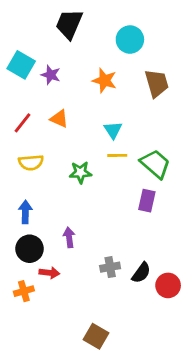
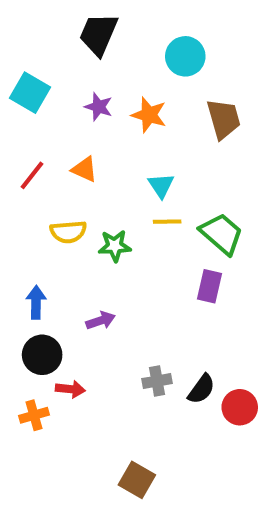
purple star: (51, 75) -> (99, 107), moved
yellow semicircle: (31, 162) -> (68, 232), moved
purple arrow: (69, 237) -> (101, 321), moved, turned 78

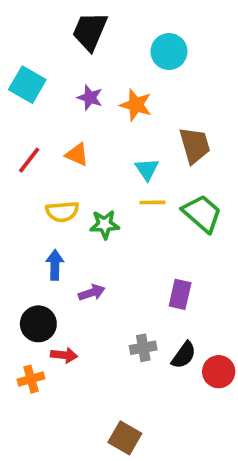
brown trapezoid: (224, 119) -> (195, 145), moved
purple rectangle: (209, 286) -> (180, 294), moved
blue arrow: (36, 302) -> (55, 265), moved

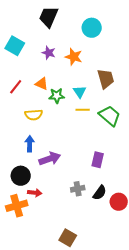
green star: (105, 224) -> (57, 96), moved
purple arrow: (92, 293) -> (50, 159), size x1.5
orange cross: (31, 379) -> (17, 206), size x1.5

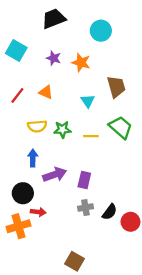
black trapezoid: (49, 17) -> (54, 19), turned 45
green star: (57, 96) -> (62, 130), moved
yellow line: (83, 110) -> (91, 136), moved
purple rectangle: (98, 160) -> (84, 180), moved

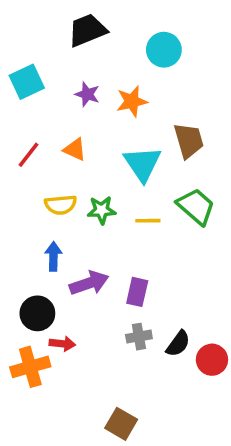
cyan square: (16, 50) -> (27, 82), turned 35
orange star: (81, 63) -> (132, 101), turned -30
cyan triangle: (88, 101) -> (143, 164), size x1.6

